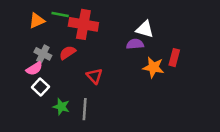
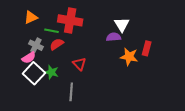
green line: (60, 15) -> (51, 31), moved
white triangle: (145, 29) -> (122, 25), turned 42
white square: (40, 87) -> (34, 73), size x1.5
green star: (61, 107) -> (51, 72), moved

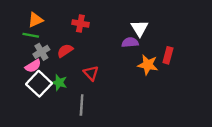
red cross: (70, 20) -> (80, 23), size x0.6
green line: (51, 31) -> (31, 35), moved
gray cross: (36, 45) -> (41, 52), turned 32

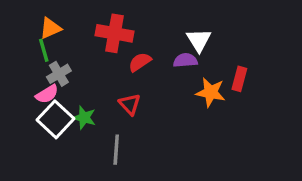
red cross: (80, 23) -> (114, 33), size x1.5
green line: (31, 35) -> (44, 50), turned 63
red semicircle: (65, 51) -> (140, 62), moved

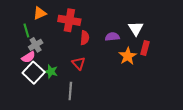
orange triangle: (50, 28) -> (40, 13), moved
white triangle: (199, 40) -> (136, 29), moved
red semicircle: (140, 62) -> (85, 38), turned 128
orange star: (211, 92) -> (128, 56), turned 30

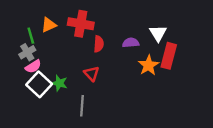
orange triangle: (40, 13) -> (49, 25), moved
gray cross: (36, 45) -> (27, 52), moved
red rectangle: (145, 48) -> (169, 56), size x1.5

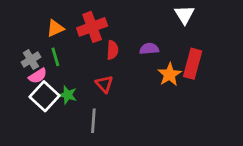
red cross: (81, 24) -> (92, 27), turned -30
white triangle: (158, 33) -> (184, 15), moved
green line: (31, 36) -> (55, 57), moved

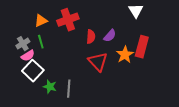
purple semicircle: (149, 49) -> (110, 36), turned 136
red semicircle: (112, 50) -> (91, 37), moved
red triangle: (104, 84) -> (98, 62), moved, size x1.5
green star: (68, 95) -> (50, 87), moved

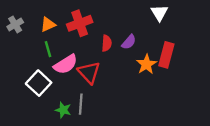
gray cross: (23, 44) -> (15, 24), moved
pink semicircle: (28, 56) -> (66, 64), moved, size x1.5
red triangle: (98, 62) -> (89, 73), moved
green star: (50, 87) -> (63, 110), moved

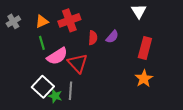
orange star: (146, 64) -> (144, 79), moved
white square: (39, 83) -> (43, 87), moved

